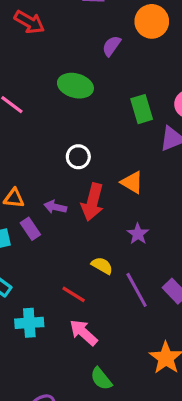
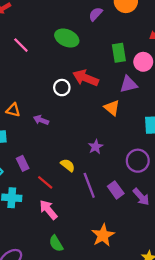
green rectangle: (142, 109) -> (119, 53), moved
orange triangle: (132, 182) -> (112, 108), moved
red arrow: (93, 202) -> (86, 78), moved, turned 90
purple rectangle: (30, 229) -> (23, 163), moved

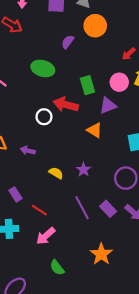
green rectangle: (119, 53) -> (87, 85), moved
yellow semicircle: (68, 165) -> (56, 173), moved
pink arrow: (48, 210) -> (46, 236), turned -84

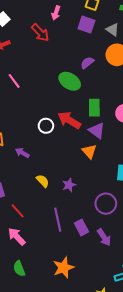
green ellipse: (43, 68) -> (70, 81), moved
purple triangle: (108, 106) -> (97, 131), moved, turned 42
pink arrow: (46, 236) -> (17, 236), turned 72

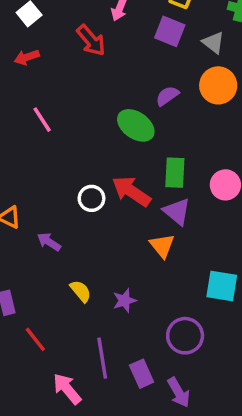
pink arrow: (17, 236) -> (67, 389), moved

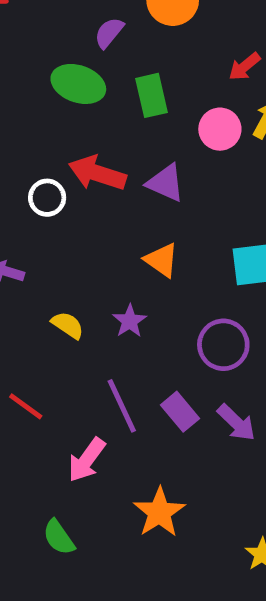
green rectangle: (175, 173) -> (152, 95), moved
orange triangle: (162, 246) -> (162, 260), moved
pink arrow: (67, 389) -> (87, 460), turned -88

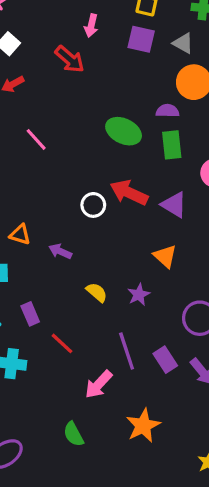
purple semicircle: (109, 33) -> (167, 111), moved, turned 45

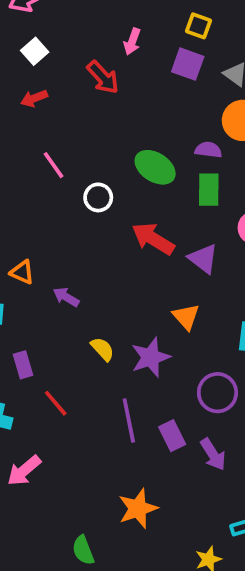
white circle: (93, 205) -> (98, 197), moved
purple star: (139, 295) -> (150, 357), size x1.5
pink arrow: (99, 384) -> (24, 471), moved
green semicircle: (74, 434) -> (83, 550), moved

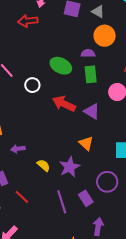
red arrow: (103, 77) -> (28, 21), turned 132
purple arrow: (66, 297) -> (18, 149), moved, turned -32
purple rectangle: (172, 436) -> (86, 198), moved
purple arrow: (213, 454) -> (98, 227), moved, turned -132

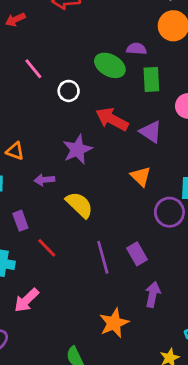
purple semicircle: (88, 53) -> (136, 49), moved
yellow semicircle: (44, 165) -> (79, 205), size x1.5
purple star: (70, 167) -> (77, 149), moved
purple circle: (107, 182) -> (169, 212), moved

